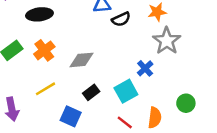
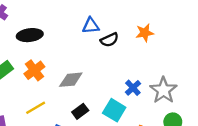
gray star: (167, 41) -> (163, 90), moved
cyan square: (126, 91) -> (114, 110), turned -30

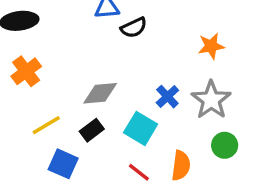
orange star: (145, 33) -> (211, 46), moved
gray diamond: (71, 80) -> (100, 93), moved
yellow line: (36, 108) -> (46, 125), moved

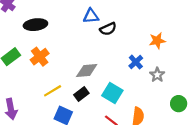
blue cross: (167, 97) -> (136, 62), moved
gray star: (211, 100) -> (157, 75), size x0.6
green circle: (225, 145) -> (179, 104), moved

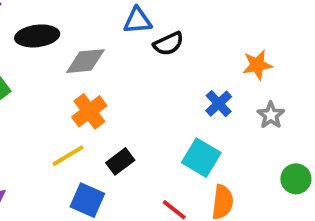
orange cross: (40, 57) -> (89, 111), moved
gray diamond: (87, 71) -> (85, 61), moved
gray star: (157, 75) -> (271, 115), moved
cyan square: (112, 93) -> (201, 158), moved

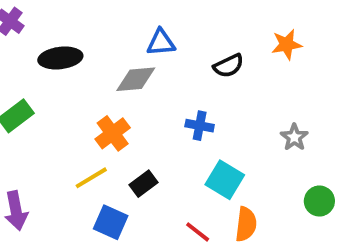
black semicircle: (168, 44) -> (229, 66), moved
gray diamond: (85, 61) -> (136, 79), moved
orange star: (257, 65) -> (287, 44), moved
blue cross: (219, 104) -> (200, 126), moved, turned -36

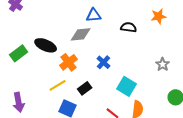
black ellipse: (60, 58) -> (46, 45), moved, turned 30
black semicircle: (229, 66) -> (129, 27), turned -147
blue cross: (200, 126) -> (104, 62), moved, turned 32

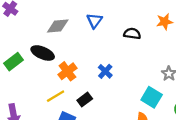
blue triangle: (94, 15) -> (94, 21), turned -49
gray diamond: (81, 34) -> (58, 26), moved
cyan square: (127, 86) -> (152, 97), moved

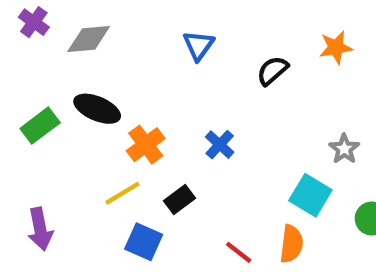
gray diamond: (58, 26) -> (89, 39), moved
black semicircle: (132, 34) -> (272, 71), turned -49

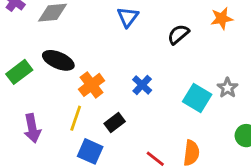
yellow line: (122, 193) -> (76, 118), turned -40
cyan square: (310, 195) -> (197, 98), moved
purple arrow: (40, 229) -> (32, 128), moved

